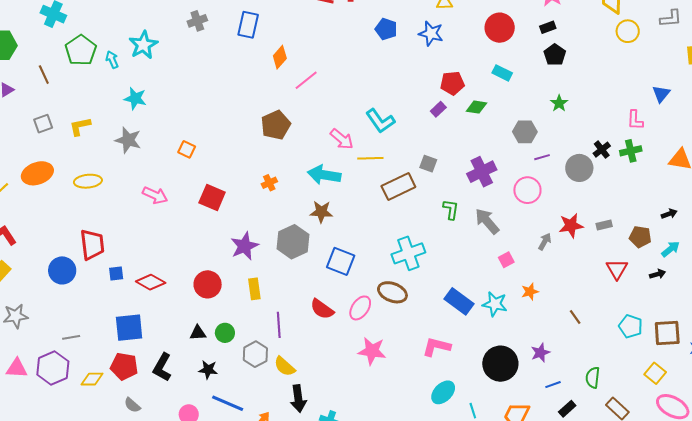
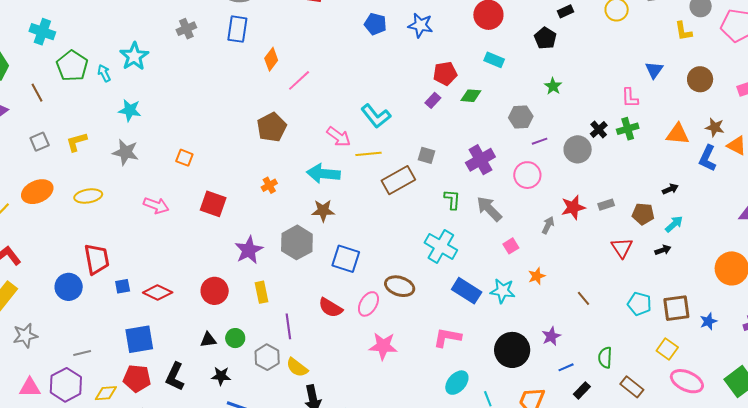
black rectangle: (548, 27) -> (566, 11), moved
cyan cross: (408, 253) -> (441, 246), moved, turned -36

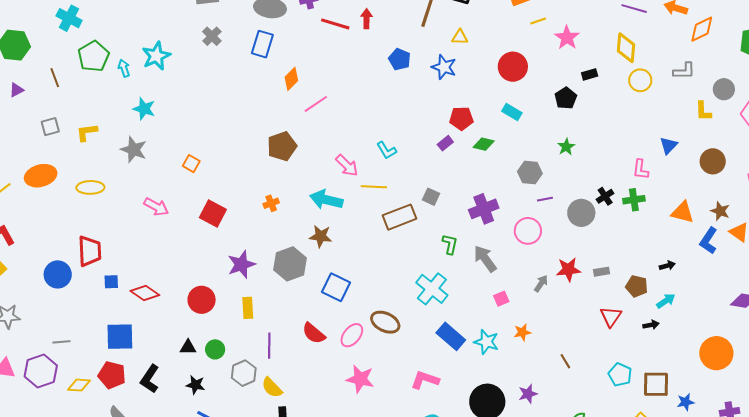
gray cross: (186, 29) -> (212, 36), turned -30
cyan L-shape: (376, 116) -> (387, 150), size x0.7

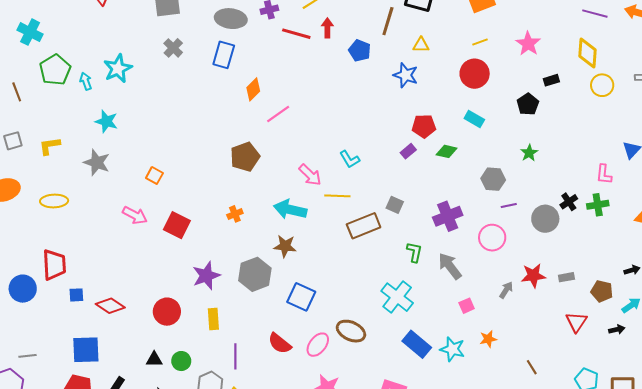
yellow line: (538, 21) -> (480, 42), moved
blue pentagon: (400, 59) -> (360, 51), moved
pink arrow: (156, 207) -> (135, 215), moved

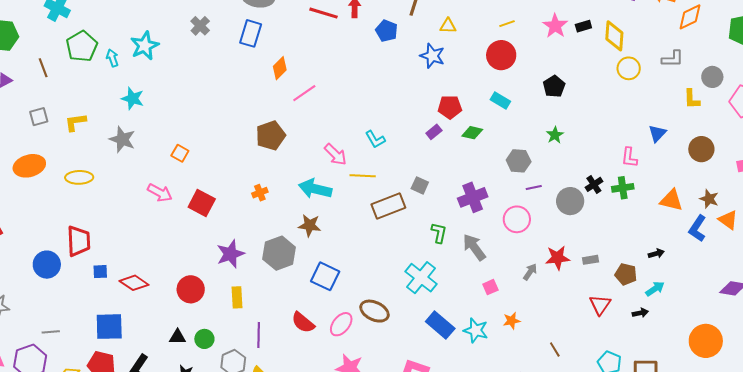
black rectangle: (551, 80) -> (583, 26), moved

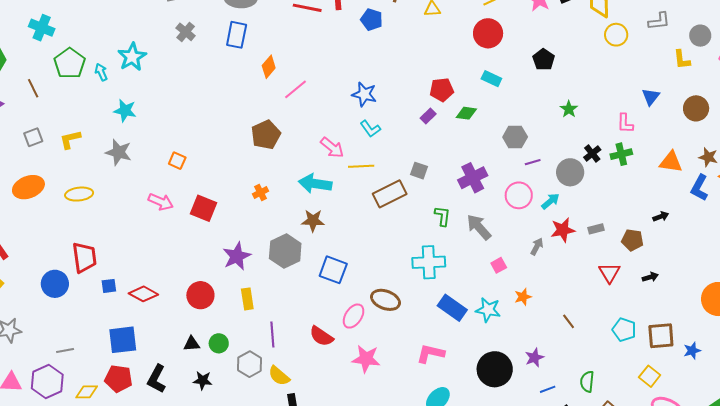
blue star: (432, 56) -> (364, 94), moved
green star: (555, 135) -> (569, 109), moved
cyan cross: (421, 278) -> (429, 262), turned -36
cyan arrow: (655, 289) -> (550, 201), moved
red semicircle: (303, 322) -> (321, 336), moved

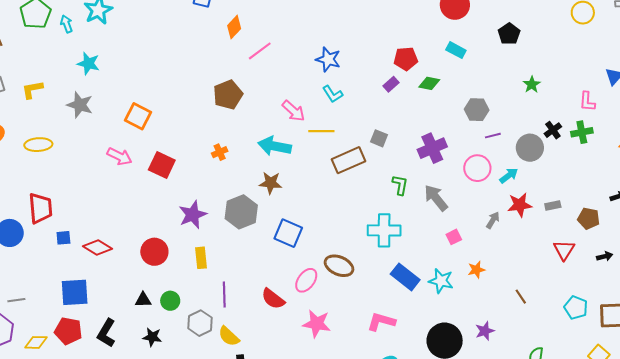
orange square: (177, 161) -> (138, 116), size x1.5

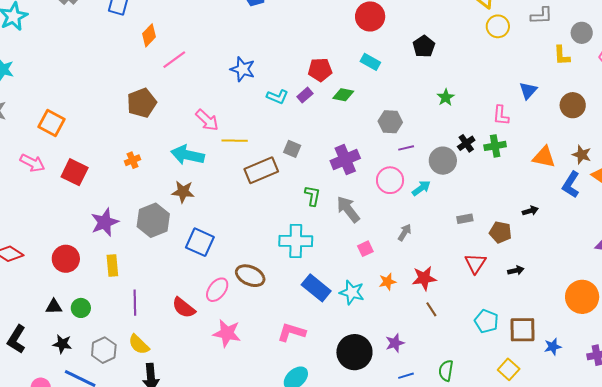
cyan L-shape: (333, 94) -> (277, 97), moved, turned -35
red star: (520, 205) -> (424, 278), moved
gray hexagon: (200, 323) -> (104, 350), moved

